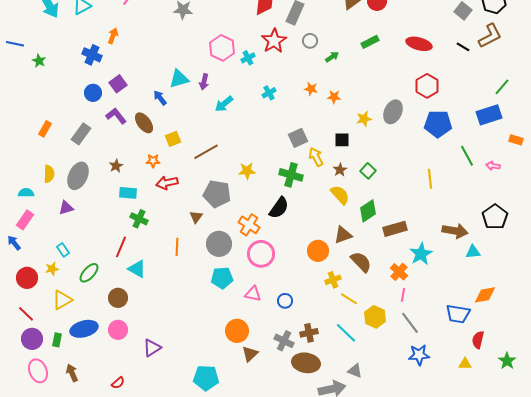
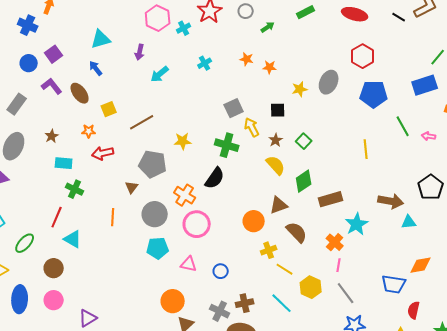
cyan triangle: (179, 79) -> (101, 39), moved
blue ellipse: (84, 329) -> (20, 299), turned -72

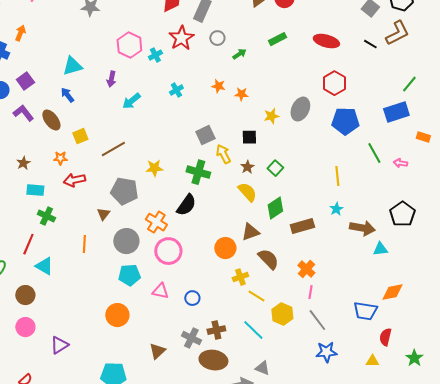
cyan star: (357, 224) -> (336, 209), moved, size x0.6
orange circle: (173, 301) -> (117, 315), moved

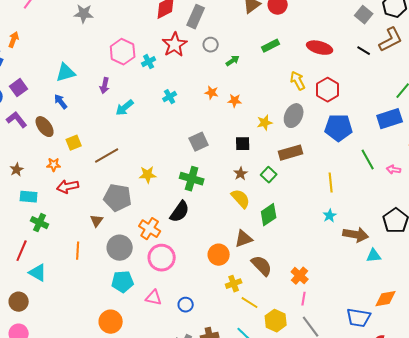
yellow arrow: (223, 154) -> (298, 81), moved
brown rectangle: (302, 226) -> (291, 153), moved

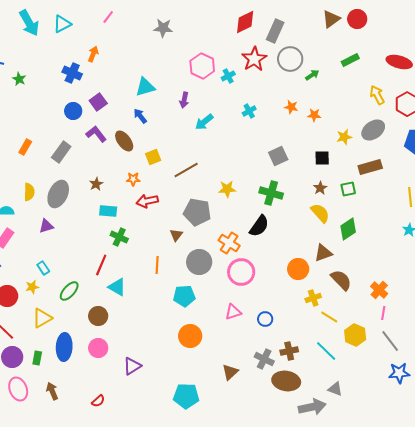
gray circle: (211, 45) -> (290, 59), size x1.6
gray ellipse: (294, 116) -> (373, 130), turned 30
green square: (269, 175) -> (348, 189), turned 35
cyan pentagon: (123, 282) -> (184, 296), moved
pink triangle: (154, 298) -> (233, 312), turned -30

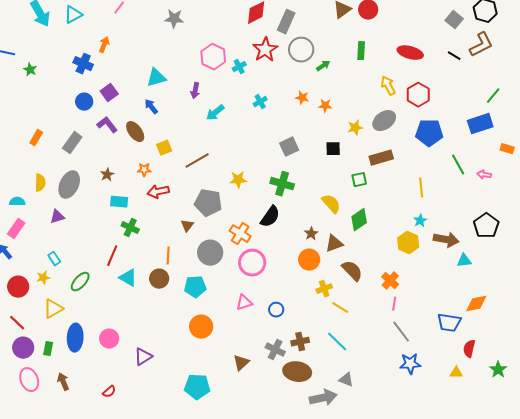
green rectangle: (350, 60) -> (361, 51), turned -60
brown star: (320, 188) -> (311, 234), moved
brown circle: (98, 316) -> (159, 279), moved
yellow hexagon: (355, 335) -> (408, 243), moved

